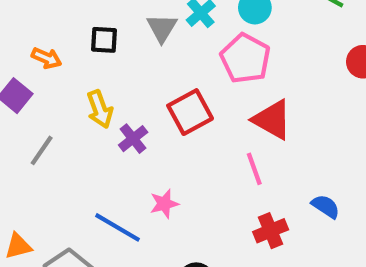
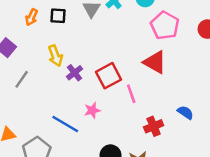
orange arrow: (46, 58) -> (32, 17), moved, turned 91
pink pentagon: (245, 58) -> (165, 25), moved
red square: (190, 112) -> (108, 76), moved
pink line: (254, 169) -> (131, 94), moved

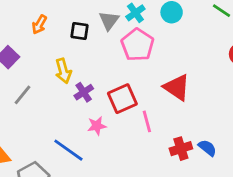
black square: (58, 16) -> (79, 31), moved
pink pentagon: (165, 25) -> (138, 45), moved
pink star: (92, 110) -> (97, 126), moved
red cross: (154, 126) -> (181, 149), moved

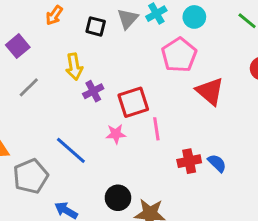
pink pentagon: (138, 45) -> (179, 55), moved
red triangle: (177, 87) -> (210, 91), moved
pink star: (97, 126) -> (116, 134), moved

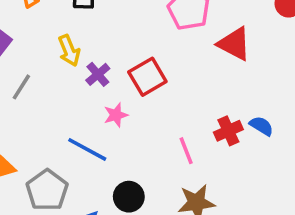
pink line: (156, 129) -> (186, 151), moved
pink star: (116, 134) -> (116, 115), moved
black circle: (118, 198) -> (129, 197), moved

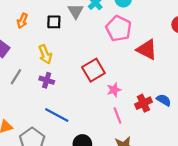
purple cross: (98, 74) -> (47, 80), moved, turned -32
pink star: (116, 115) -> (114, 90), moved

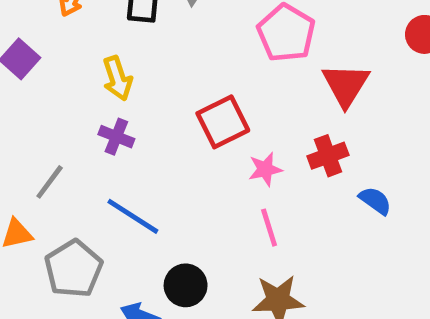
red triangle: (147, 50) -> (346, 85), turned 30
gray line: (16, 77) -> (50, 182), moved
red cross: (143, 103) -> (328, 156), moved

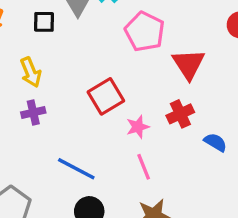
purple cross: (116, 137) -> (33, 112), turned -30
blue line: (133, 216) -> (76, 169), moved

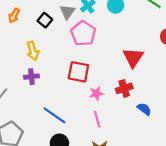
black square: (44, 22) -> (45, 20), turned 32
pink pentagon: (145, 32) -> (83, 33), moved
red square: (106, 96) -> (78, 72), turned 35

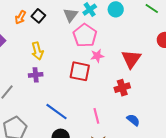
black square: (45, 20) -> (38, 16), moved
pink star: (96, 93) -> (97, 56), moved
blue semicircle: (144, 109) -> (133, 120), moved

